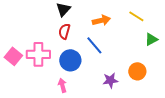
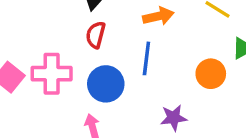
blue line: (94, 45) -> (146, 58), turned 48
orange circle: (137, 71) -> (211, 74), moved

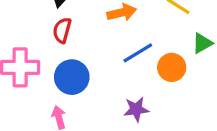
blue line: (146, 58) -> (138, 53), moved, turned 52

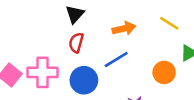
blue line: (138, 53) -> (116, 60), moved

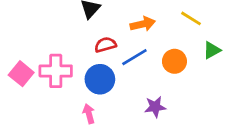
red semicircle: (76, 43) -> (105, 45), moved, turned 60
orange circle: (164, 72) -> (174, 61), moved

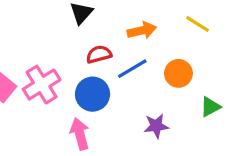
green triangle: (212, 50) -> (210, 107), moved
pink cross: (56, 71) -> (42, 85), turned -32
pink arrow: (89, 114) -> (80, 134), size x1.4

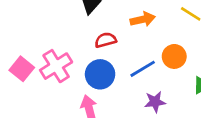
blue line: (132, 69) -> (143, 69), moved

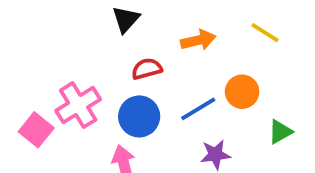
pink square: (22, 69) -> (36, 130), moved

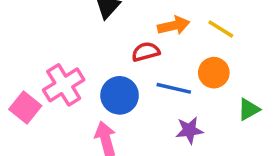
yellow line: (265, 33) -> (221, 29), moved
red semicircle: (147, 69) -> (146, 52), moved
blue line: (198, 109) -> (174, 88), turned 44

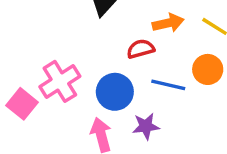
purple star: (189, 130) -> (146, 126), moved

